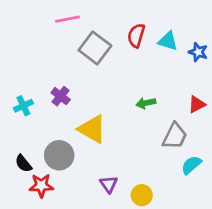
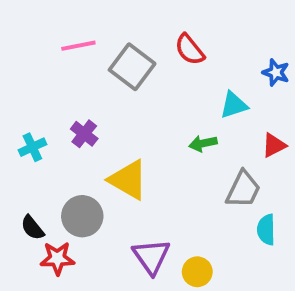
pink line: (67, 19) -> (78, 46), moved
red semicircle: (136, 36) -> (190, 49), turned -55
cyan triangle: (168, 41) -> (234, 105), moved, turned -35
cyan semicircle: (191, 165) -> (266, 230), turned -50
purple triangle: (109, 184) -> (151, 256), size x1.5

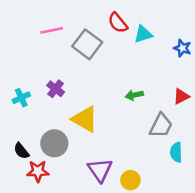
red semicircle: (190, 49) -> (118, 23), moved
cyan triangle: (234, 105) -> (143, 34), moved

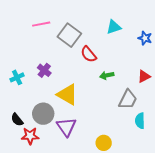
red semicircle: (118, 23) -> (89, 54), moved
purple triangle: (100, 170) -> (66, 127), moved

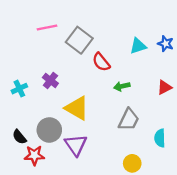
cyan triangle: (114, 27) -> (138, 46), moved
gray trapezoid: (128, 100) -> (129, 120), moved
yellow circle: (104, 143) -> (132, 163), moved

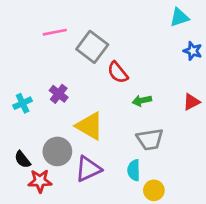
cyan triangle: (138, 46) -> (179, 17), moved
gray trapezoid: (129, 120) -> (150, 139), turned 55
cyan semicircle: (160, 138) -> (134, 170), moved
purple triangle: (76, 145) -> (88, 169), turned 40

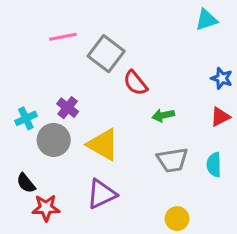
blue star: (193, 51) -> (222, 78), moved
gray circle: (57, 151) -> (54, 140), moved
cyan semicircle: (134, 170) -> (214, 165), moved

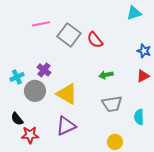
red semicircle: (135, 83) -> (95, 40), moved
cyan semicircle: (214, 165) -> (139, 117), moved

